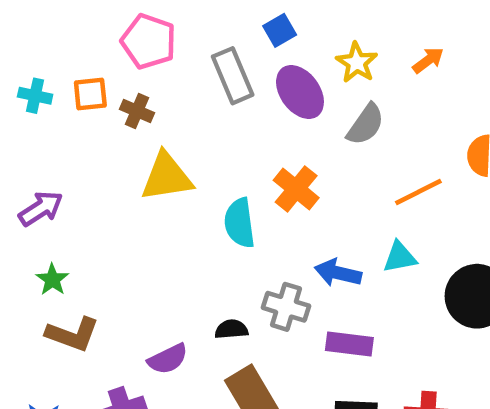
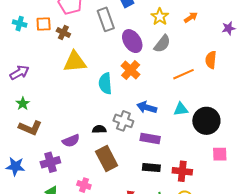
purple ellipse: (300, 92) -> (132, 41), moved
cyan triangle: (400, 257) -> (181, 109), moved

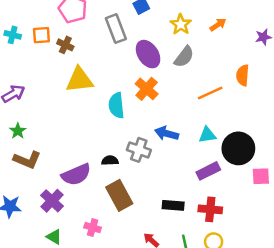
purple rectangle: (150, 138) -> (208, 171), moved, turned -36
purple semicircle: (71, 141) -> (76, 175), size x1.4
pink square: (220, 154) -> (261, 176), moved
purple cross: (50, 162) -> (52, 201), turned -30

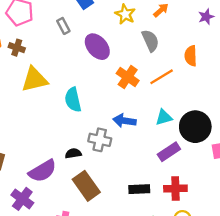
gray rectangle: (116, 29) -> (63, 26), size x0.6
gray semicircle: (184, 57) -> (150, 41), moved, turned -55
orange cross: (147, 89) -> (128, 77), moved

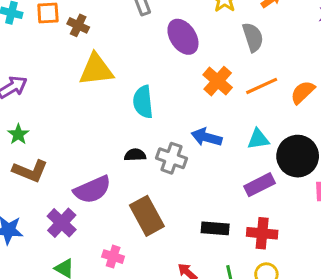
orange semicircle: (191, 56) -> (303, 92), moved, turned 42
black semicircle: (73, 153) -> (135, 155), moved

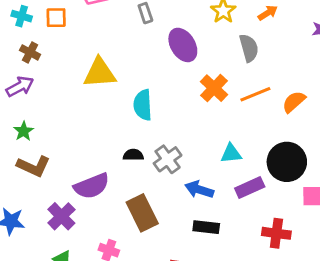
brown cross: (78, 25) -> (30, 52), moved
blue arrow: (207, 137) -> (199, 190), moved
cyan triangle: (258, 139) -> (231, 154), moved
gray cross: (172, 158) -> (168, 159), turned 32
red cross: (262, 233) -> (276, 233), moved

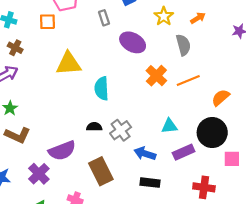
orange square: (56, 18) -> (47, 22), moved
purple ellipse: (183, 45) -> (133, 42), turned -30
orange semicircle: (294, 102) -> (221, 98), moved

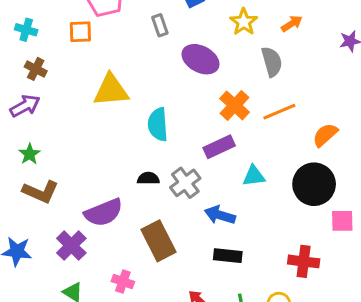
purple rectangle: (184, 152) -> (219, 147), moved

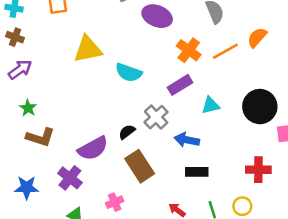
brown cross: (36, 69) -> (15, 37), moved
cyan semicircle: (158, 124) -> (129, 73), turned -60
orange semicircle: (325, 135) -> (257, 37), moved
black semicircle: (148, 178) -> (127, 132), moved, turned -30
pink cross: (123, 282) -> (115, 202), turned -36

